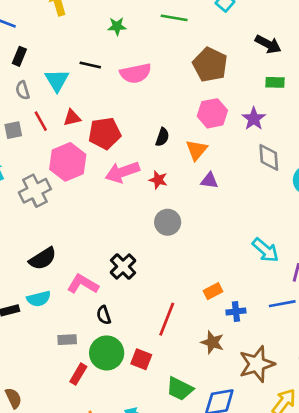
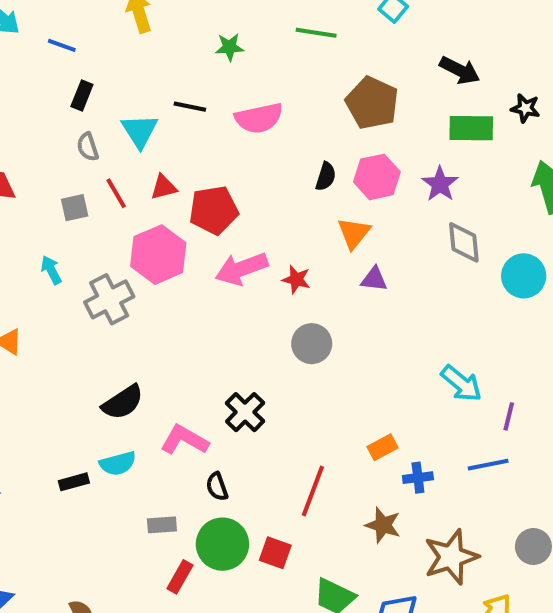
green rectangle: (275, 82) -> (471, 128), size x1.5
black semicircle: (162, 137) -> (326, 177), moved

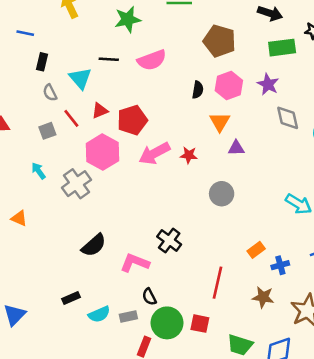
green star: (230, 47) -> (128, 19), size x1.5
gray circle: (312, 344) -> (222, 194), moved
cyan semicircle: (118, 463) -> (99, 314), moved
black semicircle: (217, 487) -> (149, 297), moved

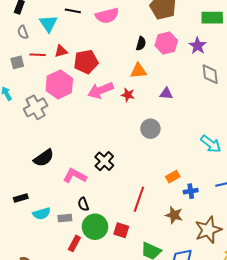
red line: (71, 118) -> (38, 55), turned -56
orange triangle: (220, 122) -> (138, 71), moved, turned 48

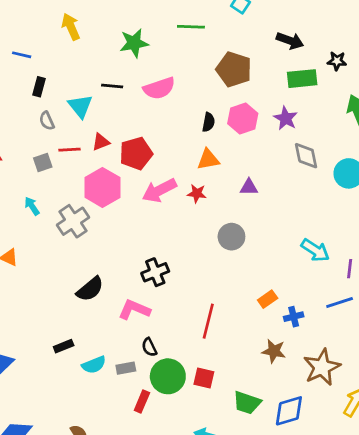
black cross: (104, 161) -> (155, 272), moved, turned 30
red line: (139, 199) -> (208, 321), moved

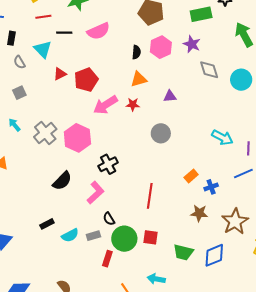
red line: (70, 150) -> (43, 17), moved
pink hexagon: (102, 187) -> (77, 138), moved
pink L-shape: (134, 310) -> (96, 193), turned 120

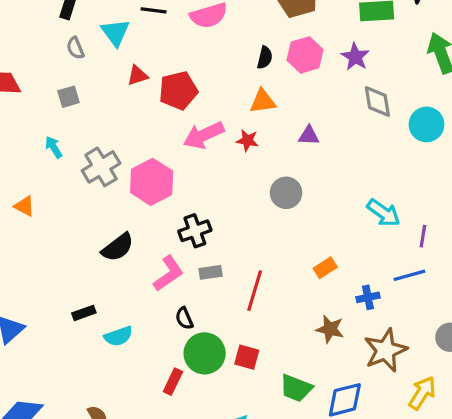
blue cross: (211, 187) -> (368, 297), moved
gray rectangle: (93, 236) -> (211, 272), moved

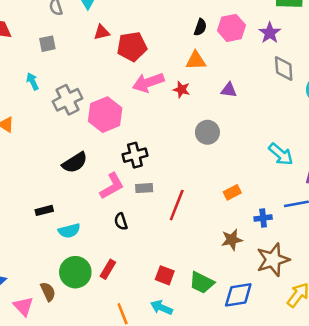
brown star: (330, 329) -> (232, 240), turned -30
green circle: (205, 353) -> (75, 272), moved
red square: (247, 357) -> (165, 275), moved

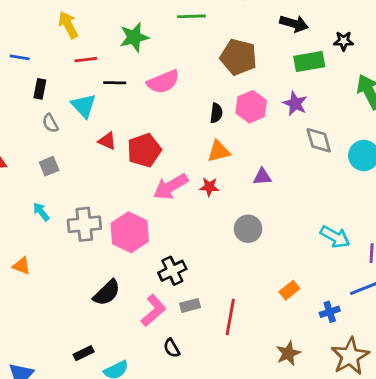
red triangle: (102, 32) -> (107, 141), turned 49
gray cross: (67, 100) -> (84, 224), turned 32
brown star: (232, 240) -> (288, 353), moved

